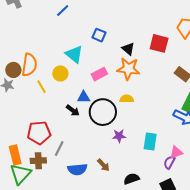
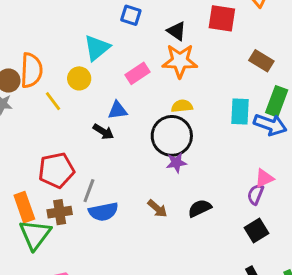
cyan triangle: (74, 54) -> (97, 48), turned 48
black circle: (103, 112) -> (172, 136), moved
cyan rectangle: (150, 142) -> (240, 112), moved
blue semicircle: (77, 169) -> (103, 212), moved
black semicircle: (131, 179) -> (200, 208), moved

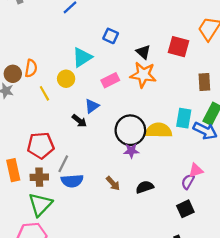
brown rectangle: (261, 61) -> (204, 82), turned 48
orange semicircle: (31, 70) -> (31, 68), size x0.7
yellow semicircle: (182, 106) -> (159, 130), moved, size x1.6
blue triangle: (118, 110) -> (92, 106), turned -35
green triangle: (35, 235) -> (40, 204), moved

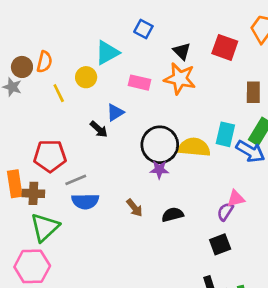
pink rectangle: (110, 80) -> (139, 83), turned 36
gray line: (63, 164) -> (76, 180), turned 36
brown cross: (39, 177) -> (33, 193), moved

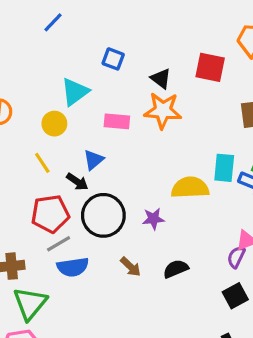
yellow line: (59, 93) -> (42, 163), moved
black circle: (160, 145) -> (103, 215), moved
red pentagon: (50, 156) -> (50, 214), moved

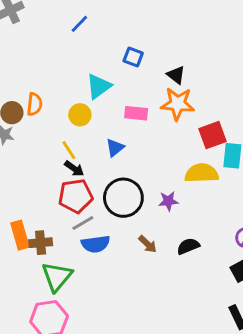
red square: (210, 67) -> (213, 135), moved, turned -32
black arrow: (77, 182) -> (74, 169), moved

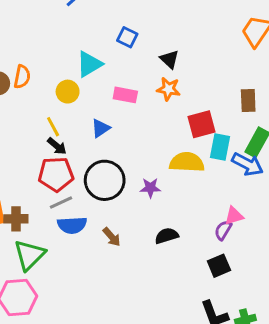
orange star: (178, 104) -> (168, 89), size x0.7
brown arrow: (148, 244) -> (112, 237), moved

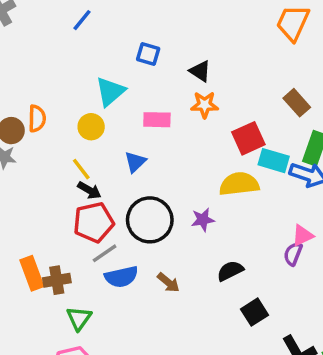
brown rectangle: (248, 101) -> (297, 103), turned -30
cyan rectangle: (220, 147) -> (274, 161), turned -75
green triangle: (30, 255) -> (79, 318), size x0.7
black square: (219, 266) -> (254, 312), moved

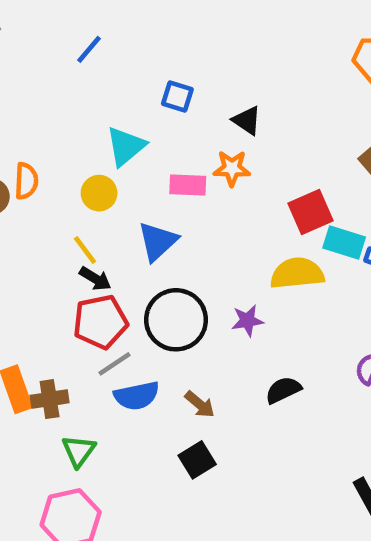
orange star: (205, 105) -> (232, 168), moved
blue triangle: (135, 162) -> (158, 241), size x1.4
black square: (254, 312) -> (197, 460), moved

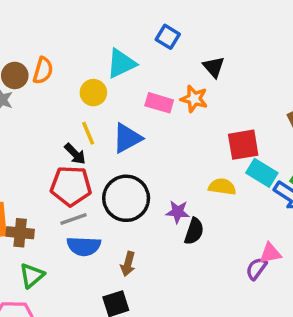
yellow line: (85, 250) -> (88, 133), moved
yellow semicircle: (297, 273) -> (222, 187), size x0.7
black semicircle: (283, 390) -> (194, 231), moved, turned 120
brown arrow: (200, 404) -> (128, 264), turned 50

